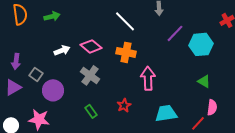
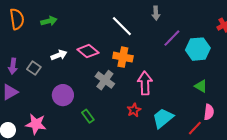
gray square: (36, 74) -> (34, 68), moved
gray cross: (90, 75) -> (105, 80), moved
purple circle: (53, 90) -> (63, 95), moved
red star: (124, 105) -> (134, 110), moved
cyan trapezoid: (166, 113) -> (163, 118), turned -30

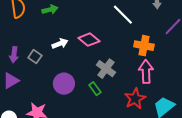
orange cross: (123, 57) -> (144, 46), moved
red star: (134, 110) -> (135, 99), size x1.5
green rectangle: (88, 116) -> (95, 89), moved

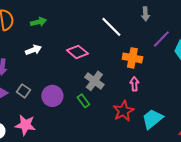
white arrow: (60, 44) -> (33, 50), moved
gray square: (35, 57) -> (23, 91), moved
pink arrow: (146, 72) -> (134, 84), size x0.6

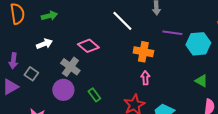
purple line: (161, 39) -> (172, 33), turned 54
gray cross: (94, 81) -> (70, 67), moved
gray square: (23, 91) -> (31, 74), moved

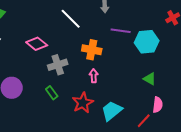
gray cross: (70, 67) -> (58, 65), moved, turned 36
green rectangle: (94, 95) -> (52, 93), moved

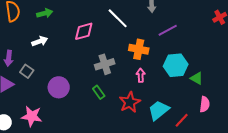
purple line: (121, 31) -> (168, 30), turned -36
cyan hexagon: (147, 42) -> (176, 65), moved
pink diamond: (37, 44) -> (84, 31), moved, turned -55
red line: (144, 121) -> (182, 120), moved

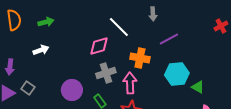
pink diamond: (84, 31) -> (99, 46), moved
gray square: (27, 71) -> (28, 88), moved
pink arrow: (141, 75) -> (130, 83), moved, size x1.5
purple circle: (59, 87) -> (72, 90), moved

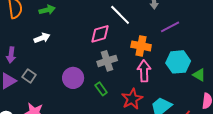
pink arrow: (130, 83) -> (144, 71), moved

